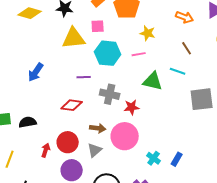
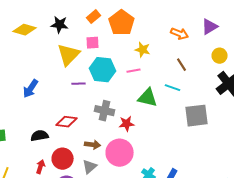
yellow triangle: (74, 38) -> (69, 55), turned -40
purple line: (84, 77) -> (79, 84), moved
black semicircle: (28, 122) -> (40, 136), moved

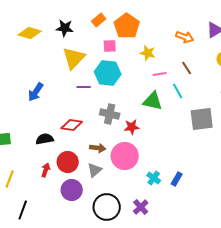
pink square: (93, 43) -> (110, 46), moved
pink line: (134, 71) -> (160, 74), moved
cyan line: (173, 88) -> (178, 91), turned 42

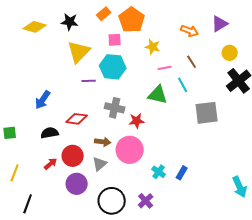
blue arrow: (36, 92) -> (43, 100), moved
red arrow: (46, 170) -> (51, 164), turned 32

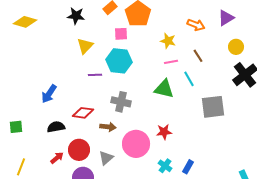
yellow diamond: (35, 27) -> (25, 22), moved
yellow star: (153, 47) -> (168, 41), moved
yellow triangle: (79, 52) -> (85, 46), size x0.7
red star: (137, 121) -> (164, 132), moved
brown arrow: (103, 142) -> (108, 127), moved

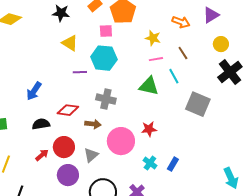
yellow triangle: (85, 46) -> (70, 43), turned -42
gray square: (213, 107) -> (198, 104), turned 30

